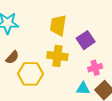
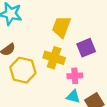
pink cross: (95, 68) -> (75, 76), moved

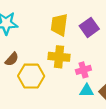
purple square: (86, 48) -> (89, 27), moved

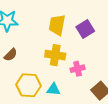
yellow hexagon: (31, 76) -> (28, 85), moved
cyan triangle: (87, 91) -> (53, 89), moved

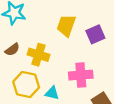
yellow cross: (55, 55) -> (38, 55), moved
pink cross: (78, 69) -> (81, 75), size x1.5

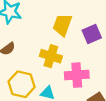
yellow cross: (38, 55) -> (51, 56), moved

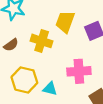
yellow cross: (51, 56) -> (42, 41), moved

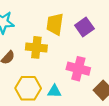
pink cross: (79, 71) -> (78, 69), turned 30

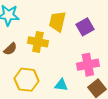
pink cross: (78, 69) -> (88, 65), moved, turned -30
cyan triangle: (54, 91) -> (61, 85), moved

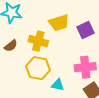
yellow trapezoid: (57, 22) -> (59, 23), turned -125
yellow hexagon: (27, 80) -> (38, 68), moved

